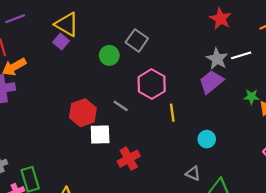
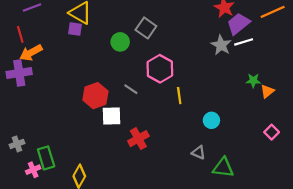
purple square: (61, 42) -> (75, 29), turned -32
purple trapezoid: (211, 82) -> (238, 24), moved

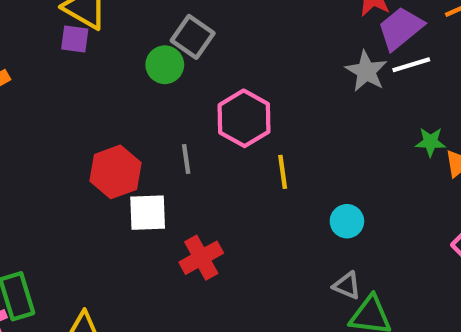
gray square: (146, 28) -> (193, 37), moved
gray line: (131, 89) -> (186, 159), turned 48
gray triangle: (199, 153) -> (347, 286), moved

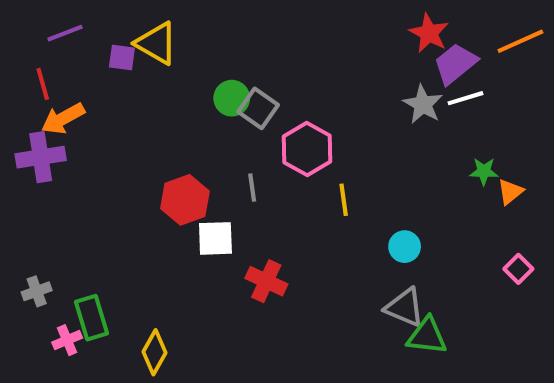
gray square: (193, 37) -> (258, 108), moved
purple square: (75, 39) -> (122, 58), moved
red cross: (201, 258) -> (266, 281), turned -36
gray triangle: (347, 286) -> (405, 308), size x1.5

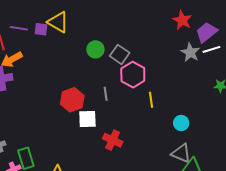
purple line: (65, 33) -> (19, 28), moved, turned 30
red star: (429, 33) -> (182, 20), moved
gray square: (258, 108) -> (120, 54), moved

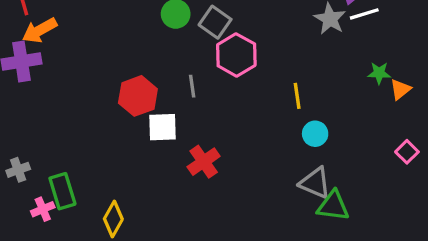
yellow line: (151, 100) -> (297, 96), moved
red cross: (113, 140) -> (204, 162), turned 30

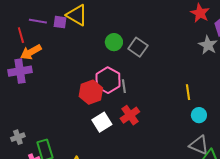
pink hexagon: (236, 55) -> (108, 80), moved
white square: (163, 127) -> (102, 122), moved, turned -30
red cross: (204, 162) -> (130, 115), moved

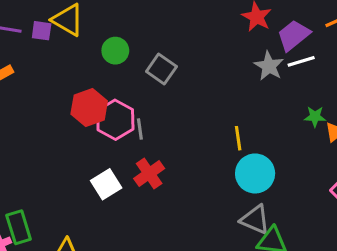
green circle: (114, 42) -> (115, 51), moved
red hexagon: (91, 92) -> (89, 107), moved
cyan circle: (199, 115) -> (255, 173), size x1.6

